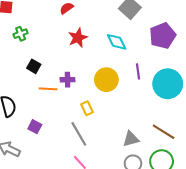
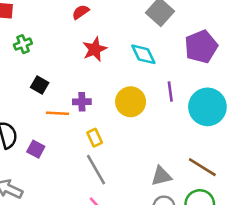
yellow rectangle: (87, 108) -> (95, 138), moved
purple square: (35, 127) -> (36, 149), moved

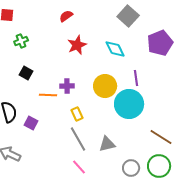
black square: (40, 85) -> (26, 73), moved
cyan circle: (207, 107) -> (129, 104), moved
gray triangle: (161, 176) -> (107, 144), moved

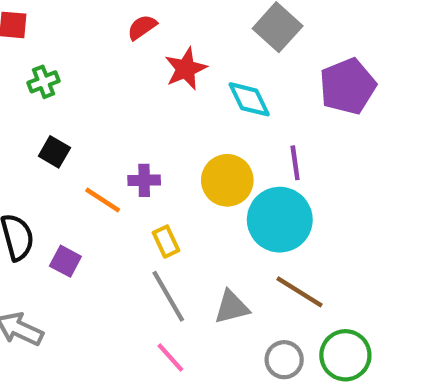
red star: (77, 45) -> (186, 69), moved
orange line: (48, 95) -> (103, 200), turned 30
brown line: (161, 137) -> (299, 292), moved

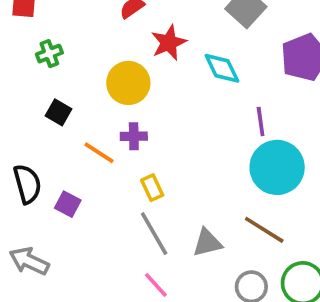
yellow circle: (227, 180) -> (128, 83), moved
cyan circle: (280, 220) -> (277, 167), moved

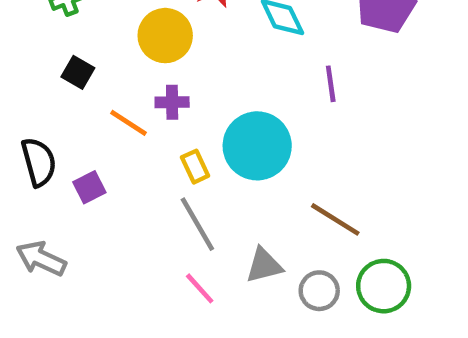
cyan circle: (277, 167) -> (257, 146), moved
purple square: (68, 204) -> (89, 187), turned 35
gray triangle: (207, 243) -> (264, 265), moved

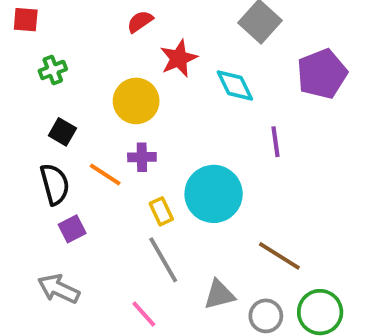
black semicircle: (39, 162) -> (55, 184), moved
gray arrow: (41, 259) -> (59, 289), moved
pink line: (200, 288) -> (144, 314), moved

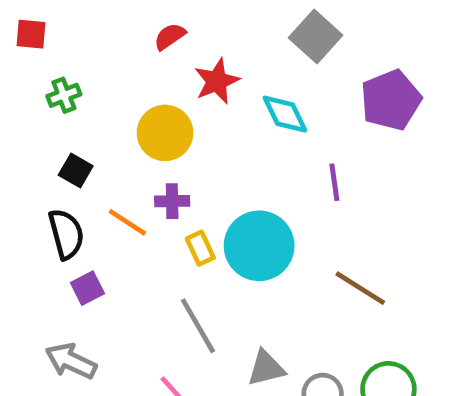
yellow rectangle: (161, 211) -> (200, 248), moved
brown line: (279, 256) -> (360, 288), moved

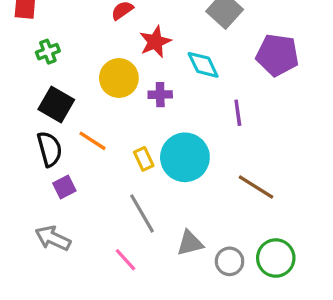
purple pentagon: (391, 100) -> (277, 55), turned 30
black square: (76, 171) -> (56, 104), size x1.5
purple cross: (172, 201) -> (160, 95), moved

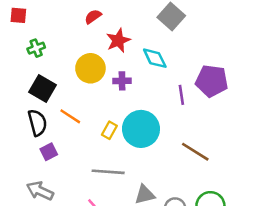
purple pentagon: (277, 55) -> (212, 81), moved
yellow rectangle: (144, 159) -> (109, 130), turned 54
gray line: (142, 213) -> (108, 172), turned -56

